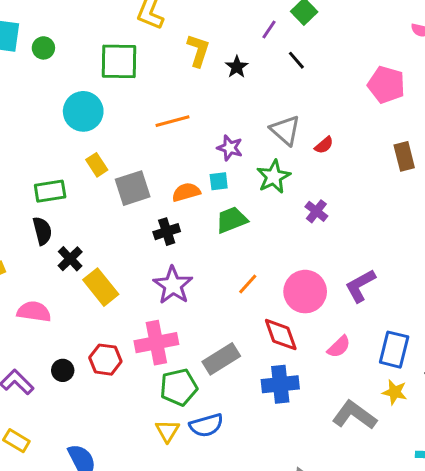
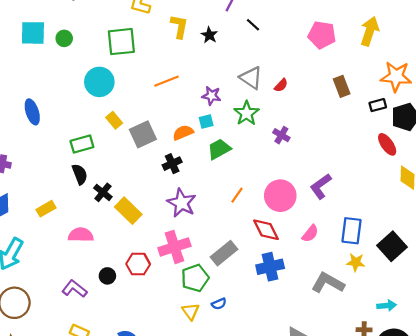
blue semicircle: (206, 425) -> (219, 304), size x0.6

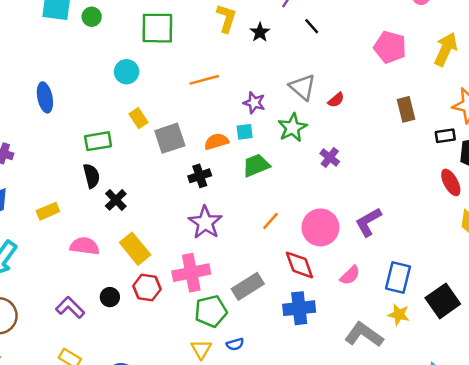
cyan circle: (99, 82) -> (127, 72), size x0.7
yellow rectangle: (128, 211) -> (135, 249), moved

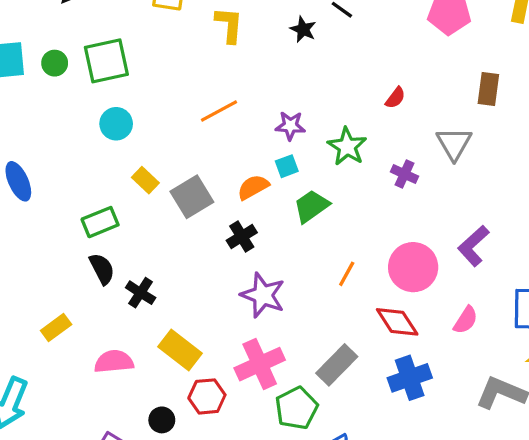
green square: (157, 28) -> (106, 61), moved
black star: (260, 32) -> (303, 29), moved
gray triangle: (302, 87) -> (454, 144), moved, turned 32
brown rectangle: (406, 109) -> (488, 89), turned 35

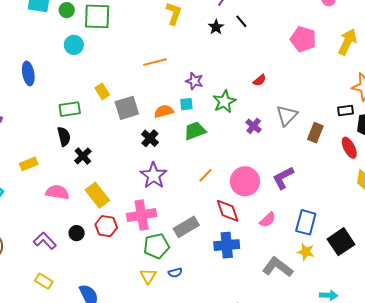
brown rectangle: (488, 89) -> (315, 133), moved
cyan circle: (116, 124) -> (74, 45), moved
black cross: (242, 236) -> (150, 138), turned -30

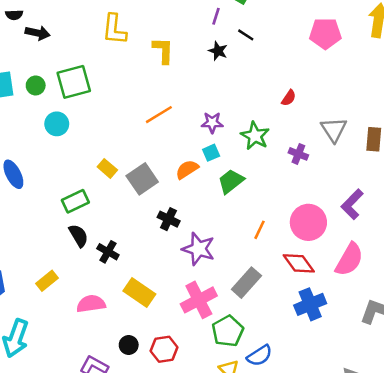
black cross: (150, 138) -> (169, 219), moved
pink semicircle: (268, 220) -> (349, 259), size x1.6
red hexagon: (106, 226) -> (164, 349), moved
gray rectangle: (186, 227) -> (246, 283), moved
blue semicircle: (175, 273) -> (259, 356), size x1.5

